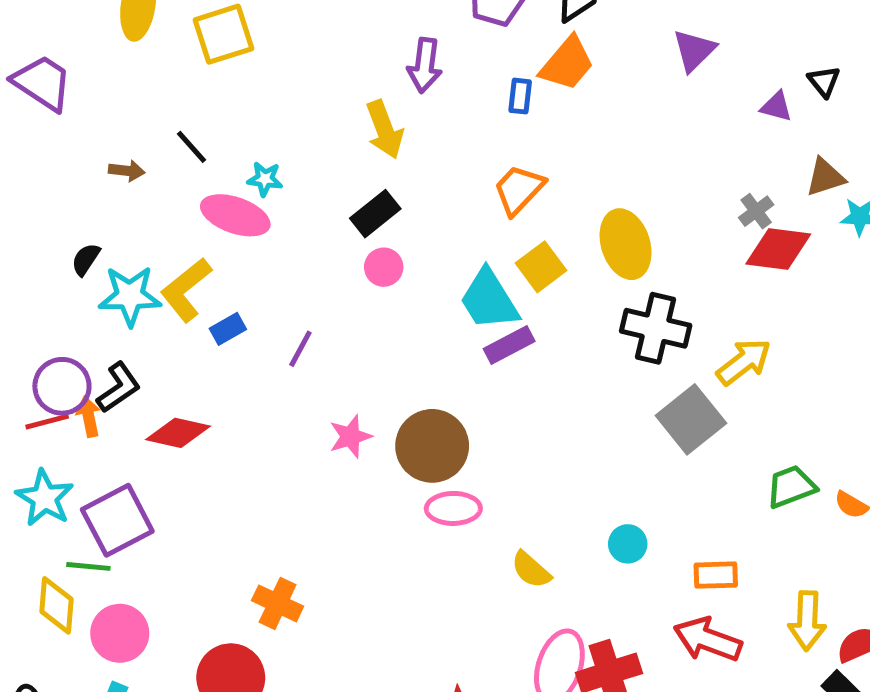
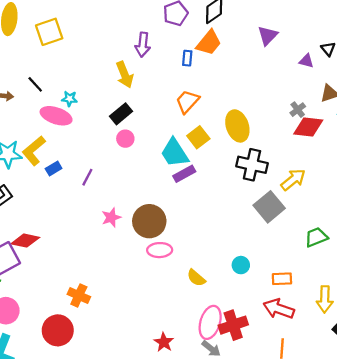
red diamond: (178, 433) -> (25, 241), moved

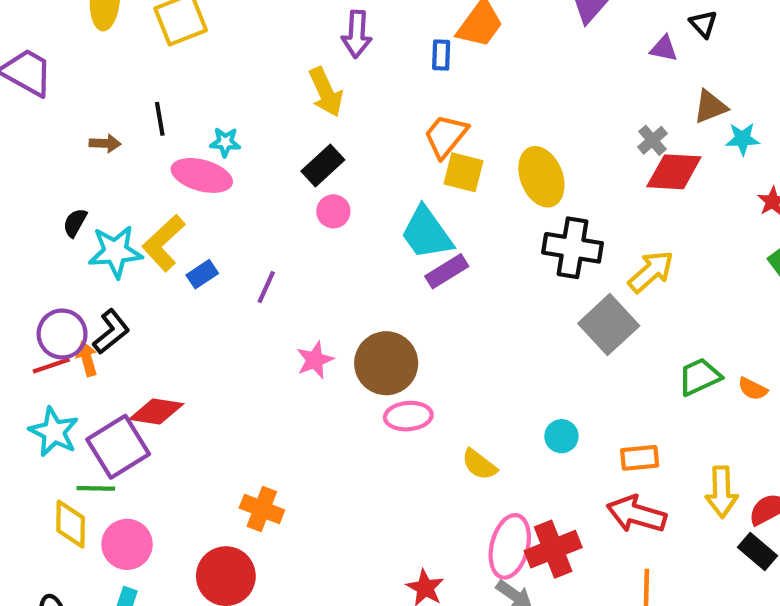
black line: (35, 84) -> (160, 119), turned 36
yellow square: (198, 137) -> (463, 172), moved, turned -35

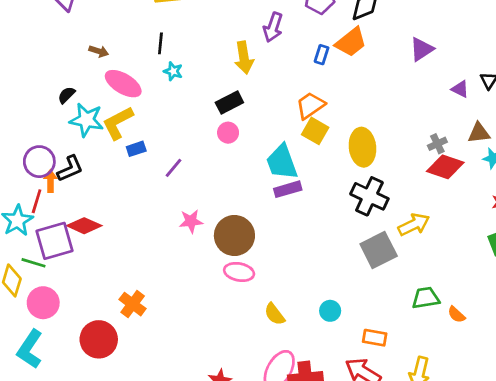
black line: (160, 119) -> (160, 43), moved
pink ellipse: (202, 175) -> (123, 84), moved
red line: (51, 366) -> (37, 201), moved, turned -70

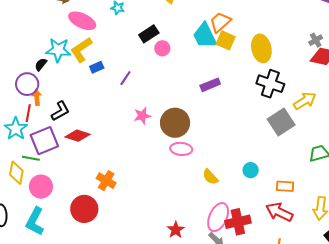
black semicircle: (66, 95) -> (41, 64), moved
black rectangle: (229, 102) -> (149, 34), moved
cyan trapezoid: (282, 162) -> (205, 36), moved
black L-shape: (70, 169) -> (60, 111), moved
red diamond: (84, 226) -> (78, 136), moved

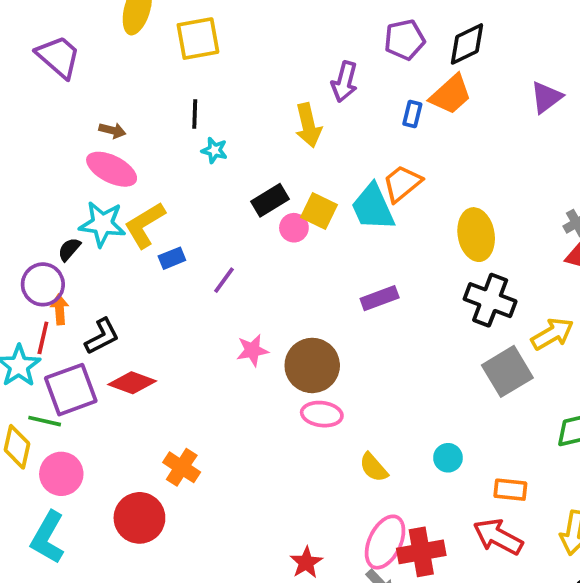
pink ellipse: (82, 21) -> (112, 169), moved
yellow square: (226, 40) -> (319, 211), moved

